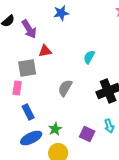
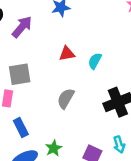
purple arrow: (29, 29) -> (22, 27), turned -108
red triangle: (45, 51) -> (67, 54), moved

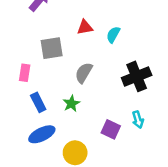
gray square: (20, 74) -> (52, 48), moved
green star: (54, 148) -> (71, 104), moved

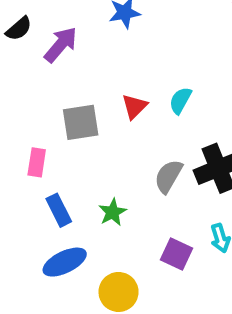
red triangle: (85, 27) -> (134, 106), moved, turned -35
gray semicircle: (84, 73) -> (168, 176), moved

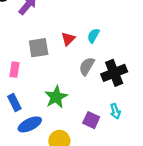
gray semicircle: (168, 176) -> (87, 66), moved
blue rectangle: (59, 210) -> (14, 102), moved
green star: (113, 212) -> (56, 97), size x1.5

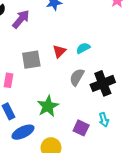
cyan semicircle: (93, 36) -> (83, 48), turned 32

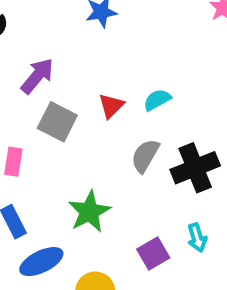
purple arrow: (21, 19) -> (37, 76), moved
gray square: (31, 60) -> (57, 122), turned 36
purple square: (81, 128) -> (153, 254), turned 35

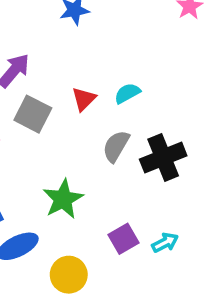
cyan arrow: (197, 238) -> (165, 243), moved, turned -100

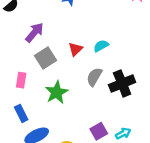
gray square: (33, 114) -> (46, 58), turned 30
green star: (63, 199) -> (57, 92), moved

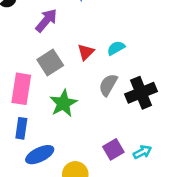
purple arrow: (34, 32) -> (46, 20), moved
pink rectangle: (21, 80) -> (21, 89), size x1.6
blue rectangle: (21, 113) -> (21, 128), turned 35

